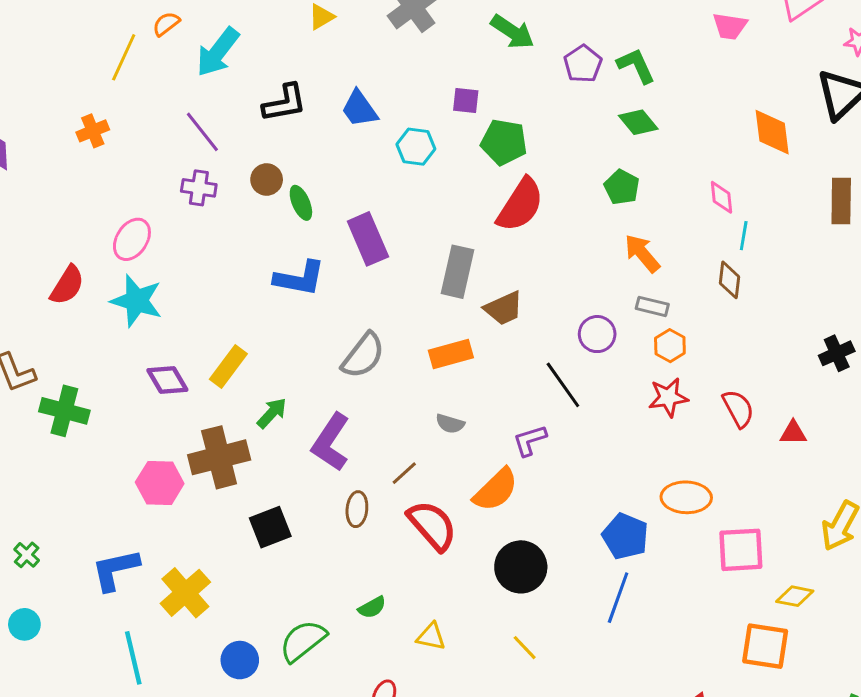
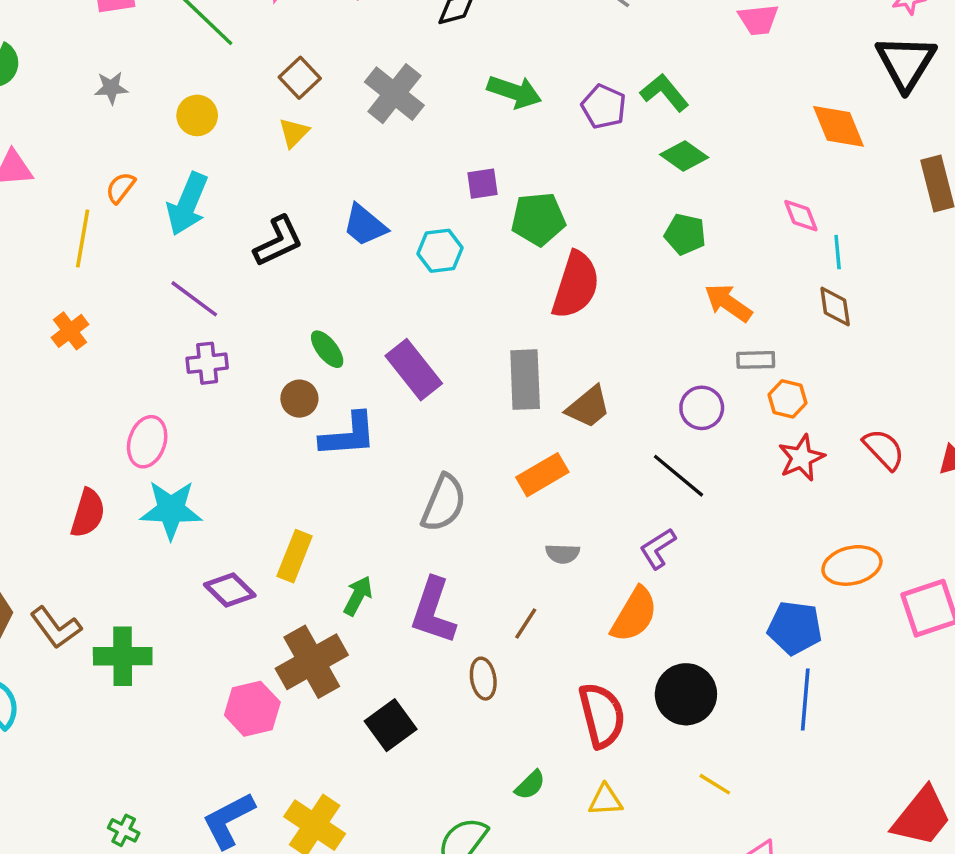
brown circle: (267, 180) -> (299, 399), moved
red semicircle: (432, 525) -> (602, 715), moved, turned 42

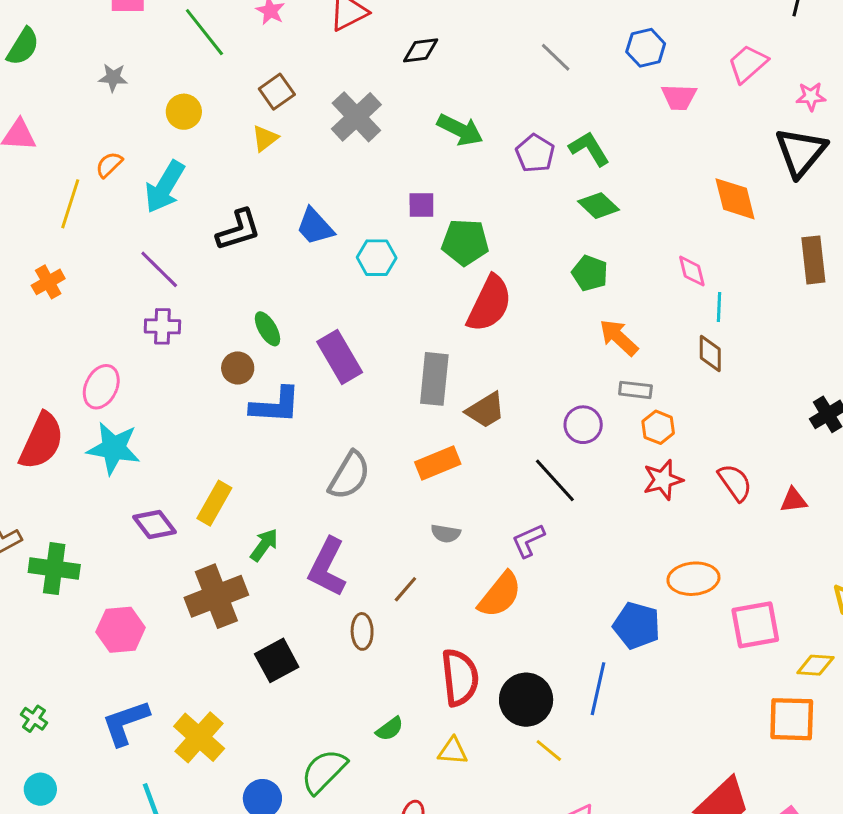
red semicircle: (88, 513) -> (42, 441), size x1.4
black circle: (686, 694) -> (526, 700), moved
blue line: (805, 700) -> (598, 689), moved
pink hexagon: (252, 709) -> (121, 630), moved

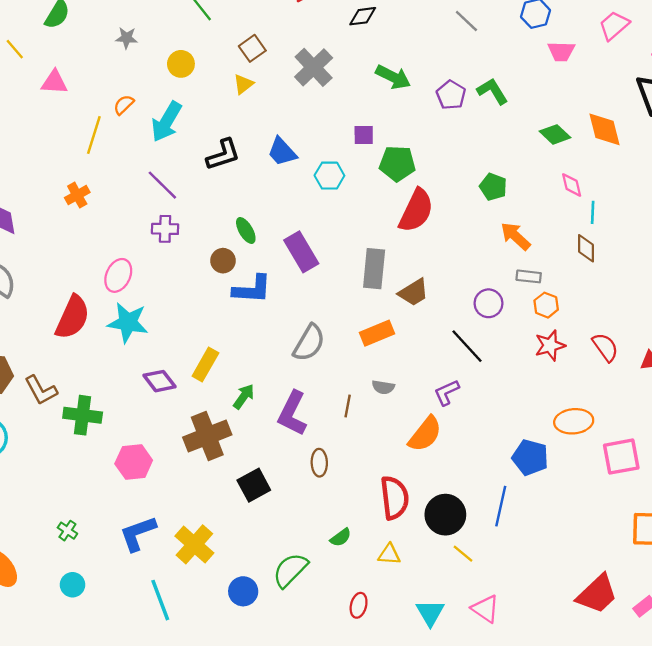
green diamond: (598, 206) -> (555, 134), moved
brown line: (405, 589) -> (348, 406), moved, turned -30

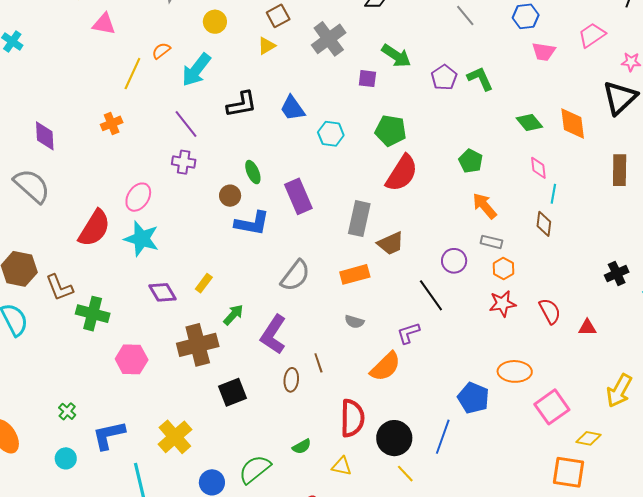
purple square: (364, 135) -> (367, 79), moved
yellow rectangle: (205, 365) -> (204, 283), size x0.7
brown line: (348, 406) -> (318, 363), moved, turned -36
pink square: (621, 457) -> (552, 407), turned -32
blue L-shape: (138, 533) -> (109, 435), moved

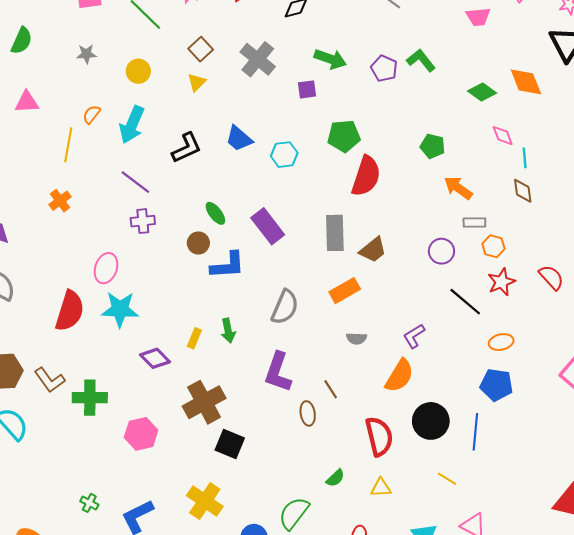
black line: (431, 295) -> (465, 302), moved
green arrow: (233, 315) -> (228, 331), moved, turned 140
orange ellipse: (515, 371) -> (501, 342), moved, size x0.7
black square: (232, 392) -> (230, 444), moved, turned -32
black circle: (394, 438) -> (431, 421), moved

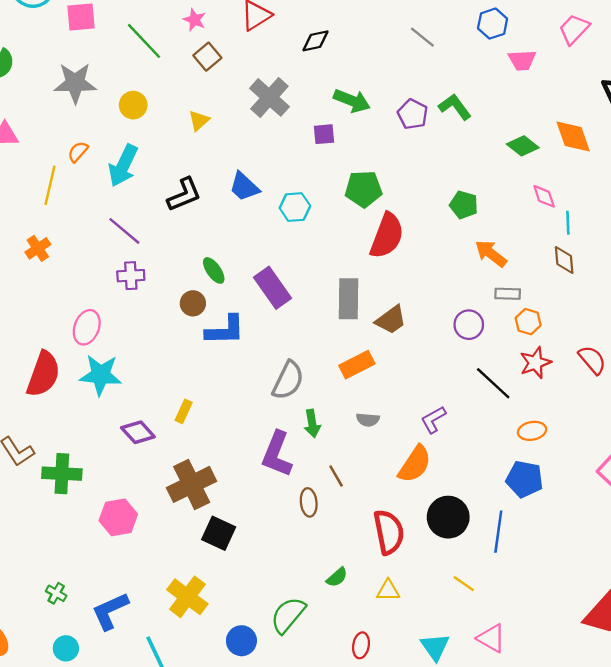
brown square: (201, 49) -> (207, 57), moved
gray star: (87, 54) -> (75, 83), size x1.8
green arrow: (228, 331) -> (312, 423), moved

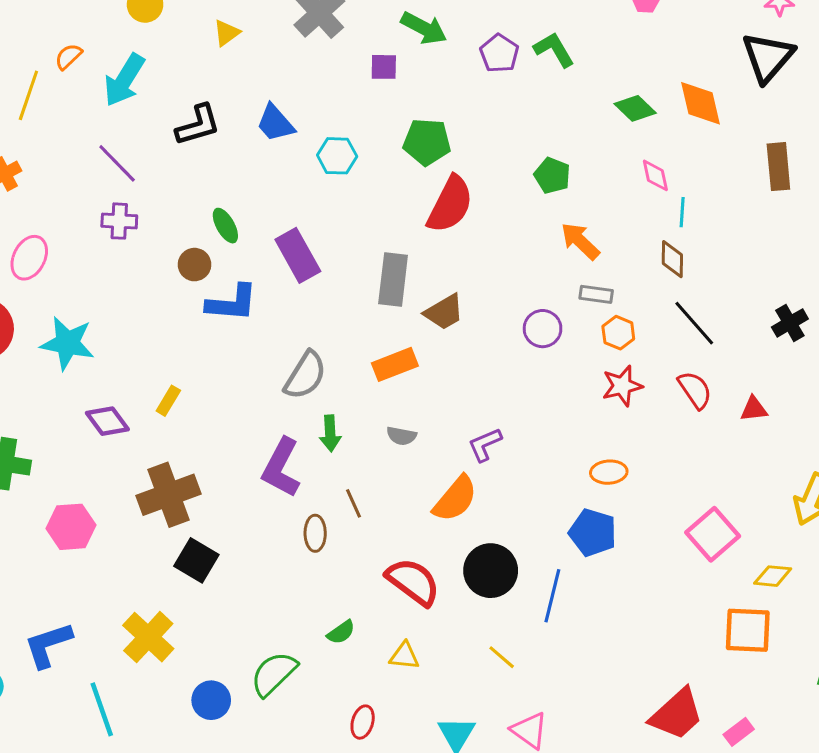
pink ellipse: (87, 327) -> (29, 258), moved
black line: (493, 383) -> (694, 323), moved
red semicircle: (389, 532) -> (413, 582), turned -48

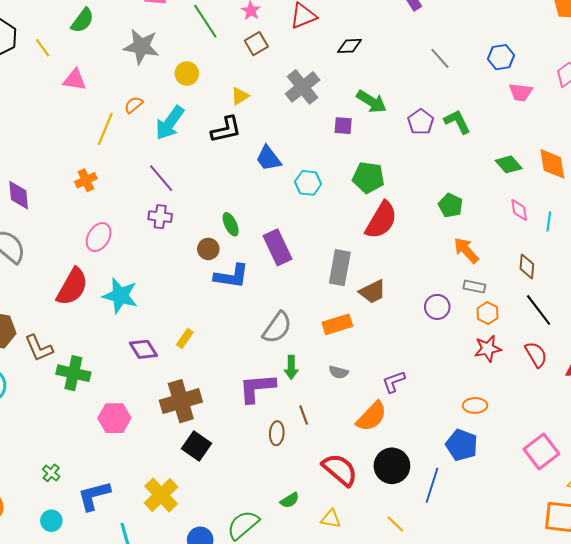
black L-shape: (198, 125) -> (226, 129), moved
cyan line: (682, 212) -> (549, 221), moved
purple L-shape: (281, 468) -> (257, 388), turned 54

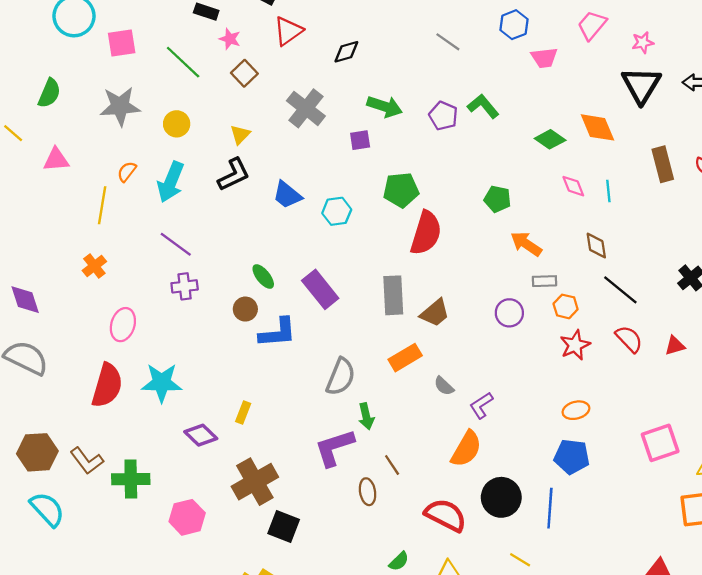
gray semicircle: (339, 372) -> (444, 386), moved, turned 42
pink square: (541, 451) -> (660, 443), turned 32

